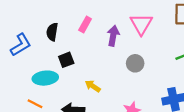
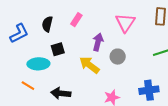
purple arrow: (113, 36) -> (98, 42), moved
yellow arrow: (93, 86) -> (89, 65), moved, size x1.5

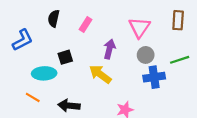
black semicircle: (47, 24) -> (54, 18), moved
gray circle: (118, 57) -> (146, 55), moved
blue cross: (149, 90) -> (154, 77), moved

